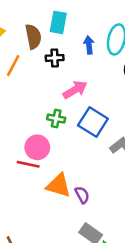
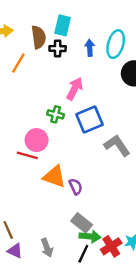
black cross: (55, 58) -> (58, 49), moved
pink arrow: (75, 90) -> (75, 89), turned -35
blue square: (93, 122) -> (89, 119), turned 32

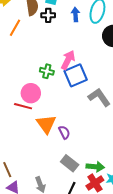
pink arrow: (75, 89) -> (68, 60), moved
orange triangle: (54, 177) -> (46, 124), turned 35
green arrow: (90, 236) -> (95, 167), moved

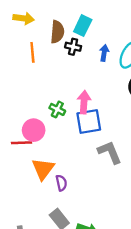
orange line: (15, 28) -> (32, 52), turned -48
pink arrow: (68, 60) -> (84, 102), turned -36
red line: (23, 106) -> (22, 143), turned -30

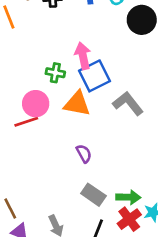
orange triangle: (43, 169) -> (77, 104), moved, turned -40

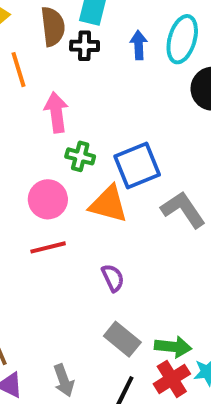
pink arrow: (83, 56) -> (56, 112), moved
red line: (26, 122) -> (48, 247), moved

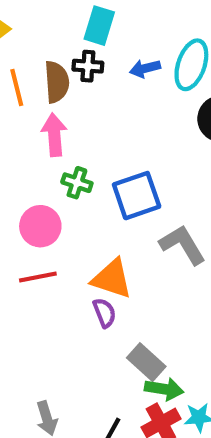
brown semicircle: (53, 26) -> (57, 82), moved
blue arrow: (139, 45) -> (145, 68), turned -104
orange triangle: (108, 204) -> (112, 279), moved
gray rectangle: (122, 339) -> (146, 362), moved

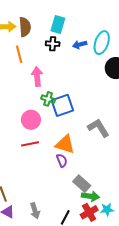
brown semicircle: (57, 82) -> (25, 27), moved
blue square: (137, 196) -> (62, 105), moved

